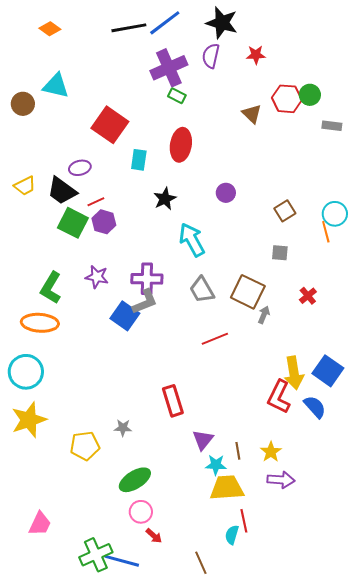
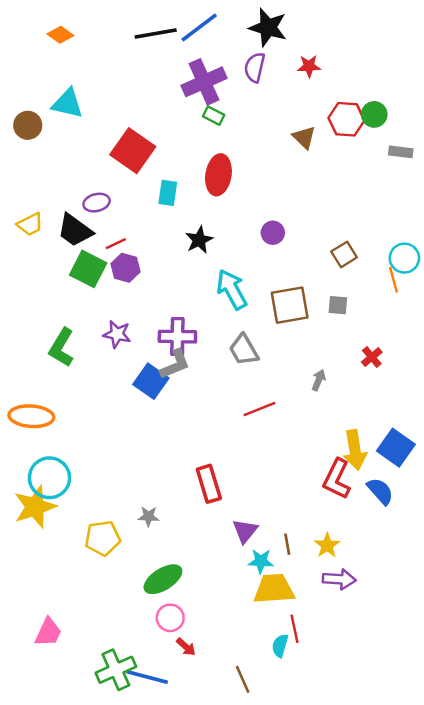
brown square: (248, 292) -> (290, 305), moved, turned -36
orange ellipse: (40, 323) -> (31, 416), moved
cyan circle: (26, 372) -> (49, 478), moved

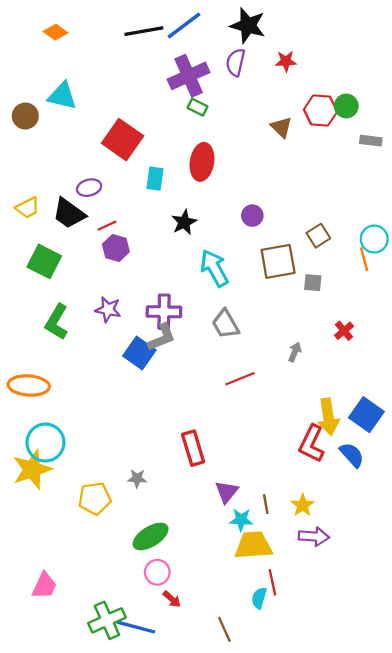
green square: (88, 269) -> (44, 261), moved
brown square: (290, 305) -> (278, 261), moved

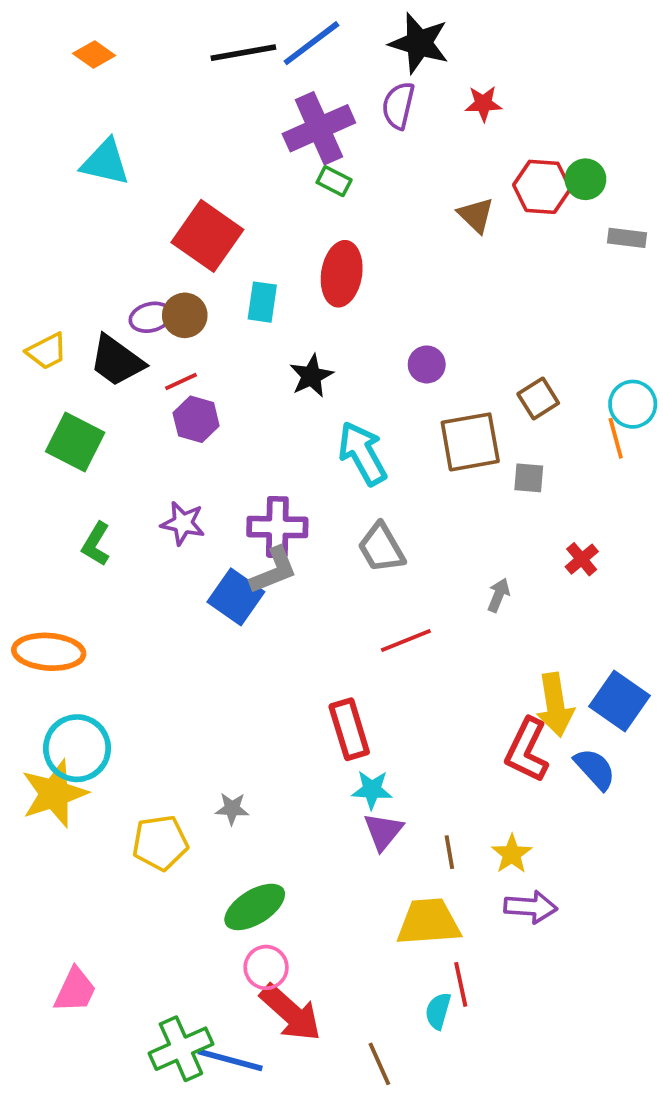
brown circle: (25, 116) -> (185, 315), moved
green L-shape: (57, 322) -> (96, 544), size x0.7
red rectangle: (193, 448) -> (349, 729), moved
cyan star: (241, 520) -> (372, 790), moved
red arrow: (172, 599) -> (291, 1013), size x2.0

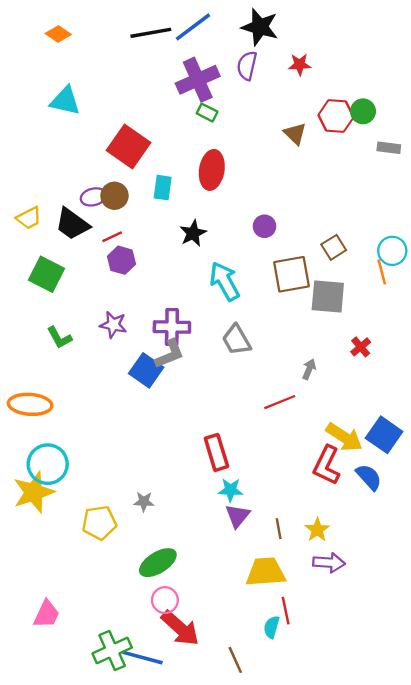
gray square: (529, 478) -> (328, 297), size x1.8
green L-shape: (96, 544) -> (59, 338), turned -60
red line: (406, 640) -> (280, 402), moved
yellow arrow: (555, 705) -> (344, 437), turned -48

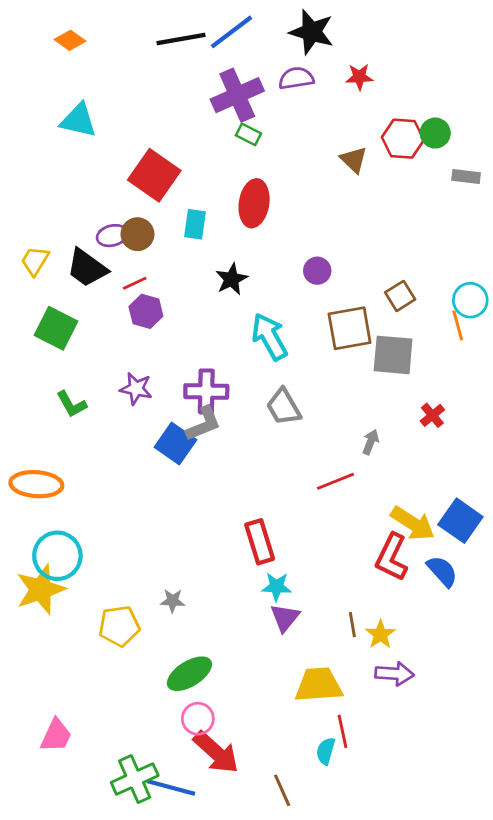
purple semicircle: (247, 66) -> (296, 78), turned 68
yellow trapezoid: (29, 218) -> (35, 261), turned 148
brown line: (279, 529) -> (352, 625), moved

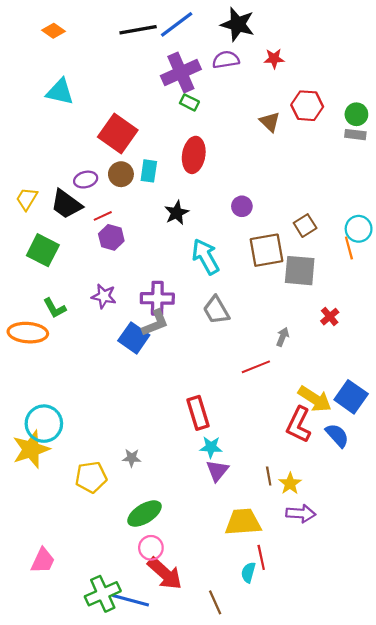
green circle: (435, 133) -> (356, 114), moved
brown circle: (137, 234) -> (121, 174), moved
orange ellipse: (36, 484) -> (28, 333), moved

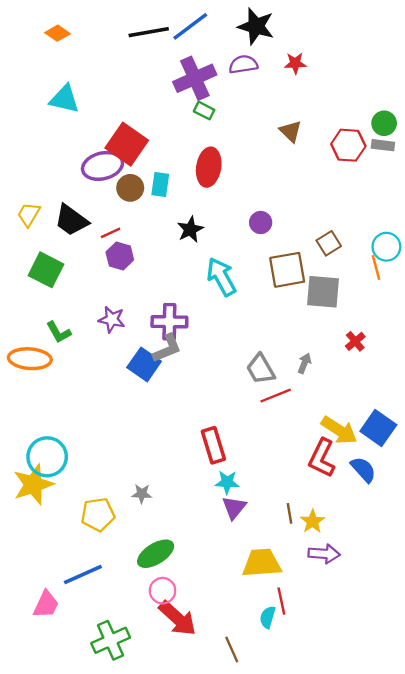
red hexagon: (307, 106) -> (348, 145), moved
purple ellipse: (86, 180) -> (103, 166), moved, size x1.6
gray trapezoid: (216, 310) -> (261, 369), moved
blue line: (131, 600) -> (83, 575), moved, turned -39

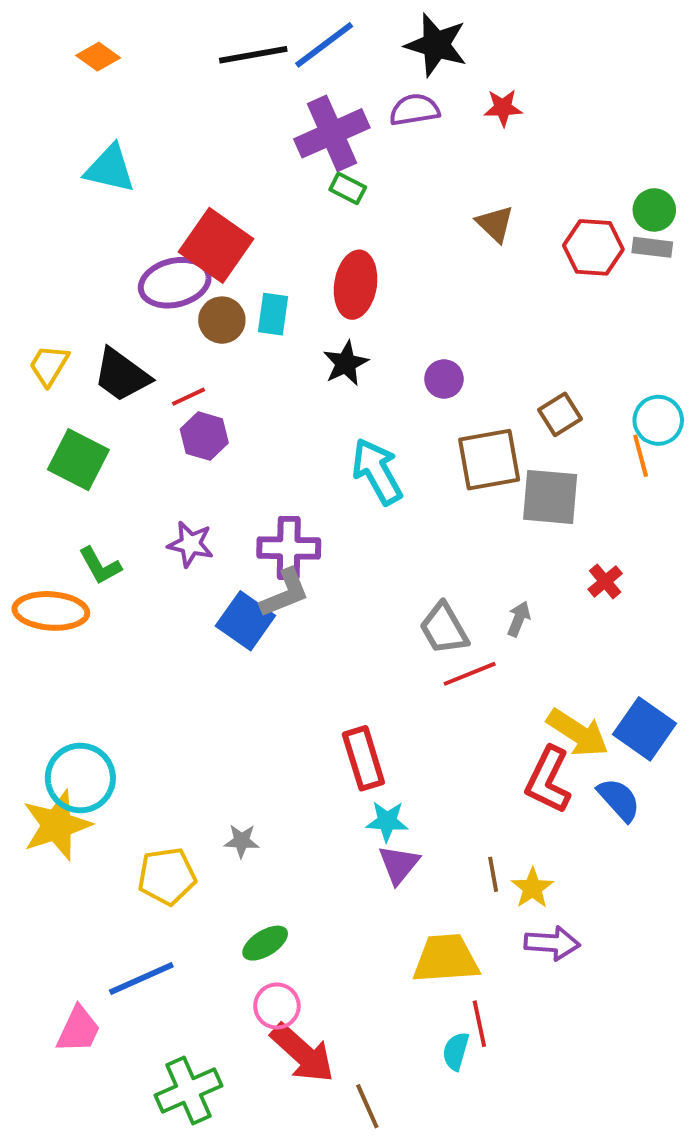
black star: (190, 229) -> (346, 363), moved
green ellipse: (156, 554) -> (265, 943), size x0.7
brown line: (232, 650) -> (367, 1106), moved

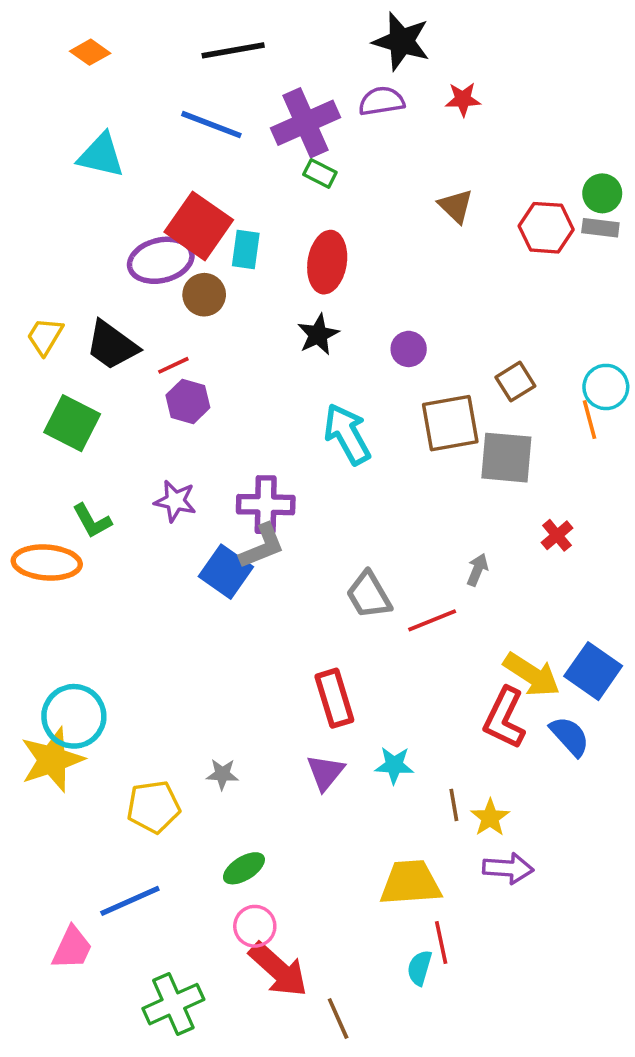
blue line: (324, 45) -> (211, 125), moved, turned 58
cyan rectangle: (273, 314) -> (246, 249), moved
gray trapezoid: (444, 629) -> (369, 595), moved
cyan star: (387, 821) -> (394, 765), moved
purple triangle: (399, 864) -> (325, 772), moved

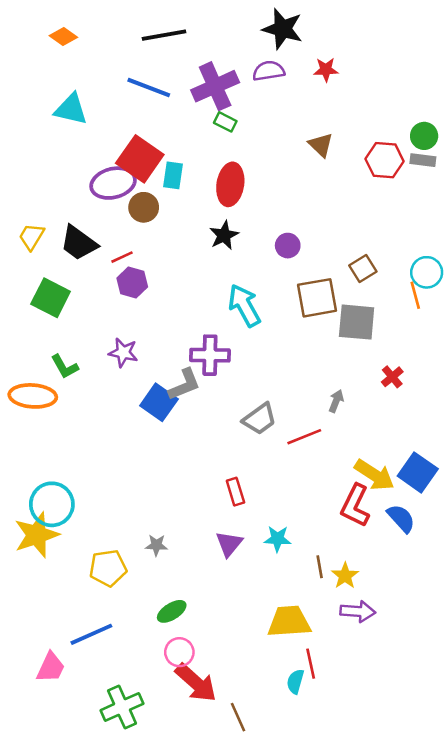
purple cross: (266, 505) -> (210, 355), moved
gray trapezoid: (369, 595) -> (260, 419), turned -96
red rectangle: (334, 698) -> (235, 492), size x0.7

